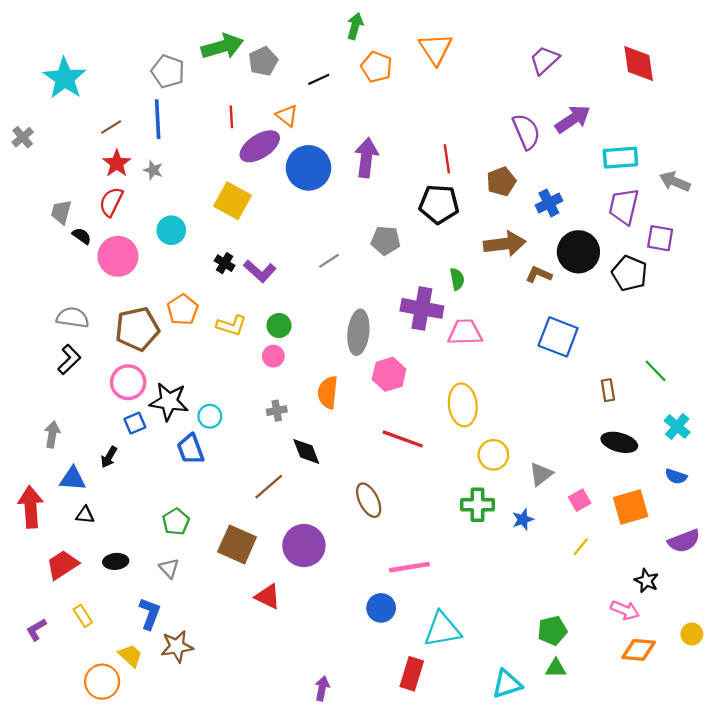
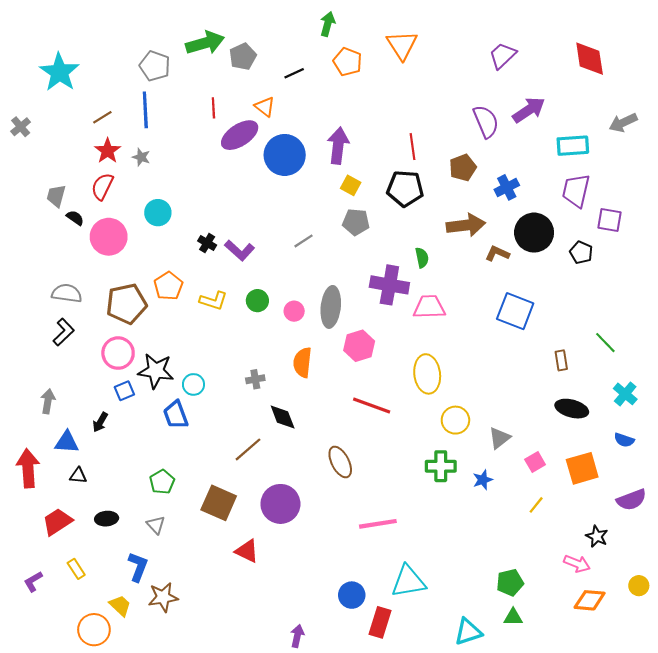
gray arrow: (675, 181) -> (623, 123), moved, turned -48
yellow square: (233, 201) -> (351, 185), moved, size x0.6
black pentagon: (629, 273) -> (581, 252), size x0.7
pink circle: (273, 356) -> (294, 311), moved
blue circle: (381, 608) -> (352, 595), moved

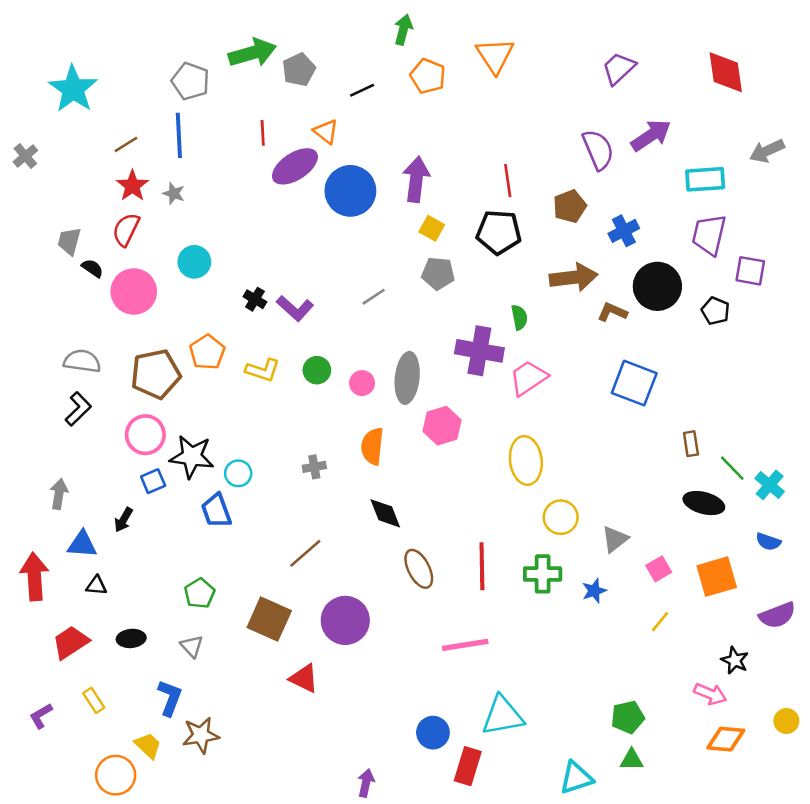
pink trapezoid: (429, 307) -> (528, 378), turned -32
green line: (605, 343) -> (732, 468), moved
red line: (372, 405) -> (482, 566), moved, turned 69
black diamond: (283, 417) -> (385, 513), moved

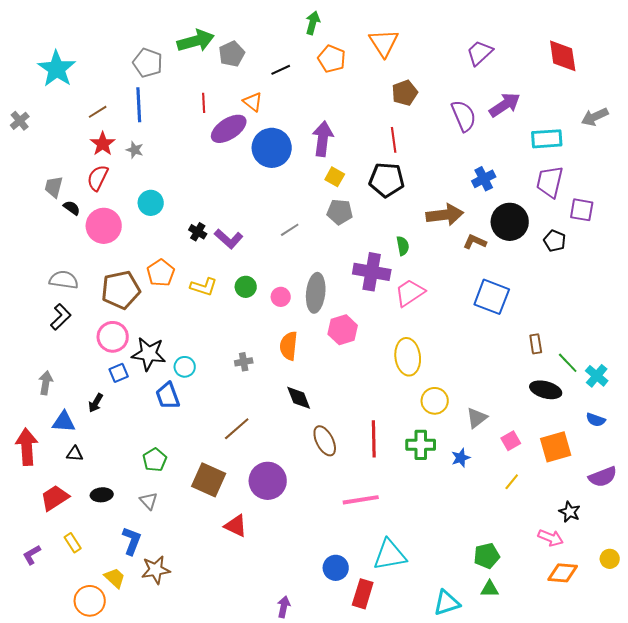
brown pentagon: (570, 206) -> (405, 93), moved

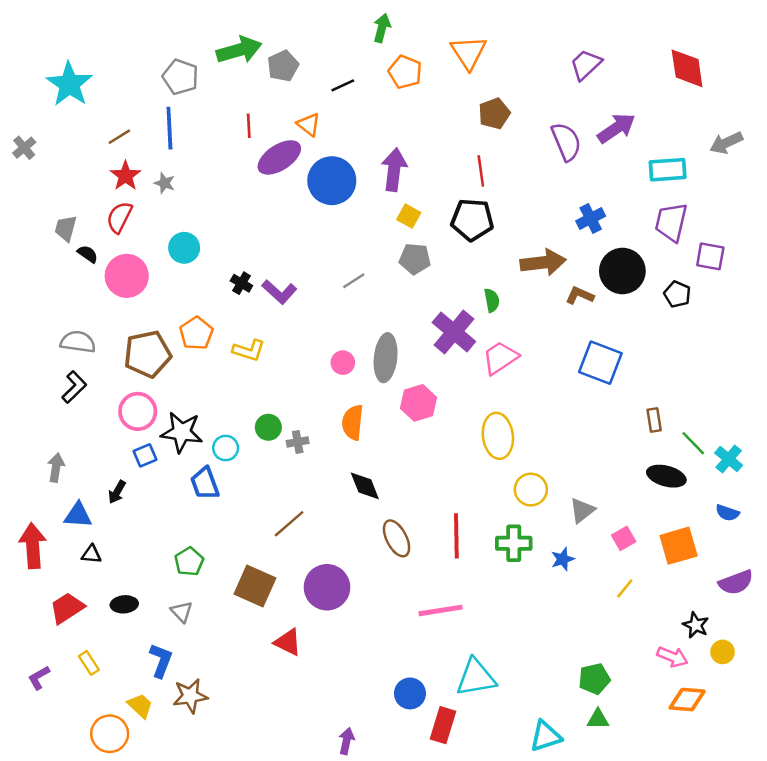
purple cross: (372, 272) -> (454, 332), turned 30
green circle: (246, 287) -> (268, 427), moved
yellow circle: (610, 559) -> (723, 652), moved

